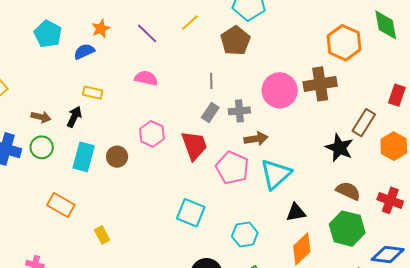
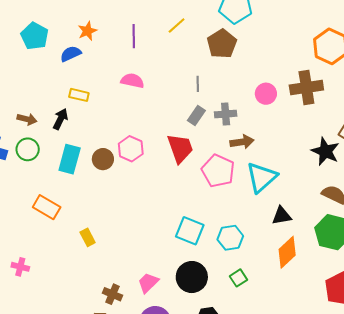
purple line: (147, 33) -> (134, 36), turned 45
pink circle: (280, 90) -> (266, 94), size x0.6
pink hexagon: (152, 134) -> (131, 149), moved
cyan square: (191, 213) -> (190, 231), moved

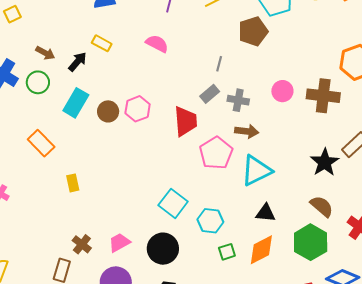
green square: (238, 278) -> (227, 252), moved

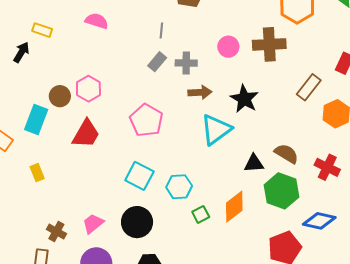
cyan rectangle: (76, 103) -> (36, 120), moved
red trapezoid: (185, 121) -> (86, 134), moved, turned 44
pink pentagon: (216, 153) -> (146, 120), moved
black star: (325, 162) -> (244, 99), moved
black triangle: (266, 213) -> (254, 163), moved

